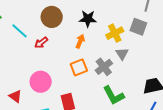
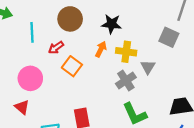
cyan line: (19, 31) -> (32, 32), turned 42
yellow cross: (115, 33) -> (126, 52), moved, turned 30
orange square: (79, 67) -> (72, 66), moved, turned -36
pink circle: (41, 82) -> (30, 78), moved

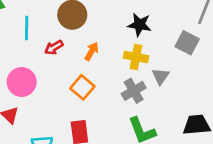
black star: (111, 24) -> (139, 25), moved
orange arrow: (101, 49) -> (92, 51), moved
orange square: (72, 66) -> (82, 87), moved

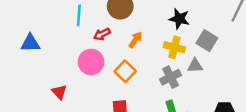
gray square: (187, 43) -> (207, 41), moved
gray triangle: (160, 76) -> (195, 66), turned 49
pink circle: (22, 82) -> (91, 62), moved

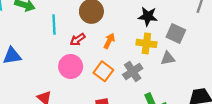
gray cross: (171, 77) -> (133, 72), moved

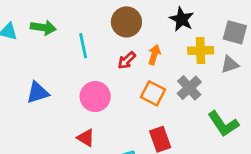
black star: (148, 16) -> (182, 19), moved, turned 30
red arrow: (78, 39) -> (127, 60), moved
pink circle: (71, 66) -> (95, 97), moved

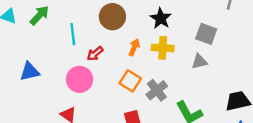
green arrow: (43, 28) -> (39, 15), turned -60
yellow cross: (201, 50) -> (163, 48), moved
red arrow: (127, 60) -> (95, 54), moved
gray cross: (189, 88) -> (157, 90), moved

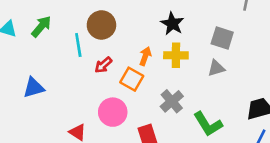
brown circle: (112, 17) -> (101, 25), moved
pink circle: (80, 79) -> (113, 112), moved
orange square: (130, 81) -> (132, 79), moved

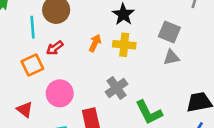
gray triangle: (216, 68) -> (171, 57), moved
orange square: (132, 79) -> (32, 65), moved, turned 30

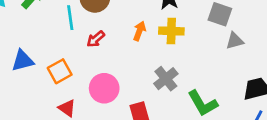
gray triangle: (171, 57) -> (235, 41), moved
orange square: (32, 65) -> (60, 71), moved

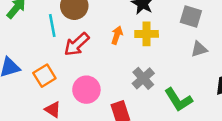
red arrow: (96, 39) -> (77, 44), size x1.5
gray triangle: (235, 41) -> (199, 49), moved

